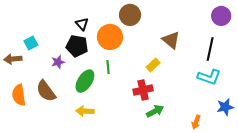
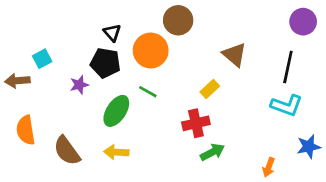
green line: (108, 67) -> (148, 92), turned -56
brown semicircle: (46, 91) -> (67, 151), moved

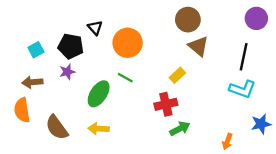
brown circle: (178, 20) -> (188, 20), moved
black pentagon: (105, 63) -> (71, 46), moved
brown arrow: (17, 81) -> (32, 82), moved

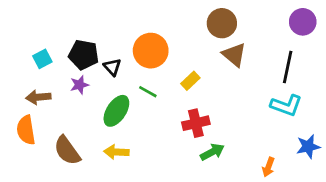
black triangle: (95, 28) -> (112, 67), moved
yellow rectangle: (177, 75) -> (190, 81), moved

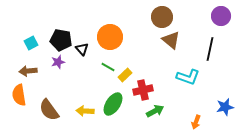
yellow rectangle: (190, 81) -> (125, 75), moved
cyan L-shape: (286, 105) -> (188, 77), moved
green ellipse: (116, 111) -> (113, 104), moved

